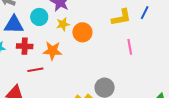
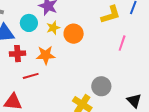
pink line: (130, 47) -> (122, 43), turned 35

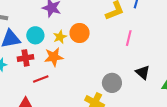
cyan circle: (29, 23) -> (35, 35), moved
yellow star: (53, 28) -> (60, 37), moved
black triangle: (134, 101) -> (143, 72), moved

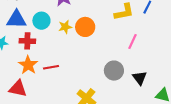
orange star: (54, 57) -> (28, 65), moved, turned 30
red line: (41, 79) -> (51, 67), moved
gray circle: (112, 83) -> (114, 71), moved

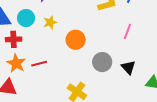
orange circle: (85, 27) -> (76, 40), moved
pink line: (132, 41) -> (127, 31), moved

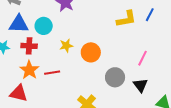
yellow star: (50, 22) -> (66, 46), moved
pink line: (127, 31) -> (142, 58), moved

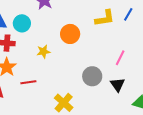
yellow star: (66, 46) -> (43, 52), moved
orange circle: (91, 52) -> (70, 34), moved
red line: (52, 73) -> (28, 82), moved

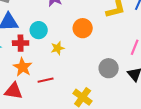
cyan circle: (22, 23) -> (39, 30), moved

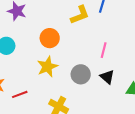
yellow star: (58, 48) -> (47, 67), moved, size x1.5

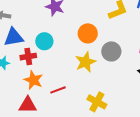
gray circle: (81, 74) -> (111, 51), moved

